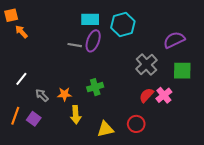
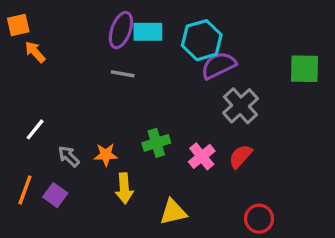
purple semicircle: (174, 40) -> (219, 65), moved
purple ellipse: (93, 41) -> (121, 30), moved
green square: (182, 71) -> (304, 69), moved
pink cross: (164, 95) -> (202, 156), moved
red circle: (136, 124) -> (259, 219), moved

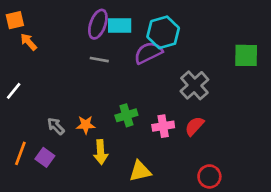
purple semicircle: (219, 65) -> (148, 53), moved
white line: (35, 129) -> (14, 91), moved
pink cross: (202, 156) -> (163, 126), turned 30

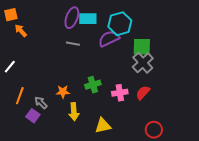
green square: (246, 55) -> (142, 47), moved
gray arrow: (56, 126) -> (41, 103), moved
orange line: (20, 153) -> (20, 96), moved

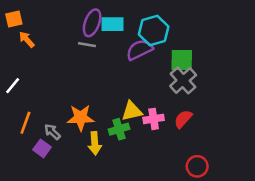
gray line: (73, 44) -> (87, 45), moved
green cross: (93, 85) -> (119, 129), moved
orange star: (63, 92) -> (81, 118), size x1.5
yellow triangle: (103, 126) -> (132, 111), moved

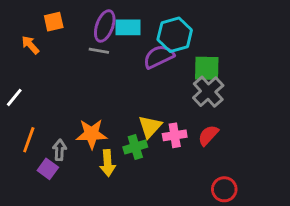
orange square: (14, 19) -> (54, 22), moved
yellow triangle: (132, 111) -> (150, 127), turned -35
gray arrow: (52, 132) -> (59, 150), turned 48

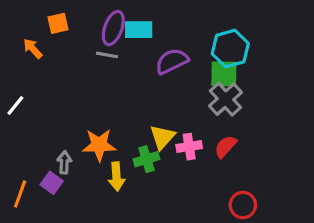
cyan hexagon: (175, 35) -> (230, 49), moved
orange line: (29, 140) -> (20, 194), moved

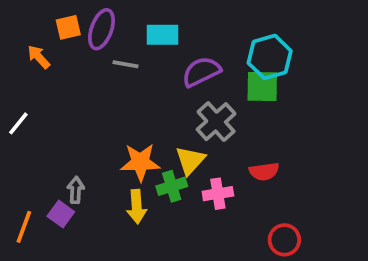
purple ellipse: (113, 28) -> (101, 29), moved
gray cross: (225, 99) -> (216, 122), moved
orange star: (99, 145) -> (140, 162), moved
pink cross: (189, 147) -> (218, 194), moved
red semicircle: (225, 147) -> (264, 171), turned -140

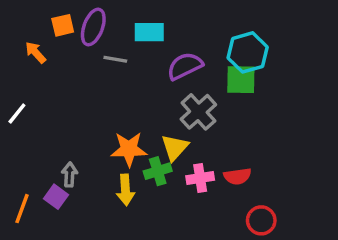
red semicircle: (264, 171) -> (237, 176), moved

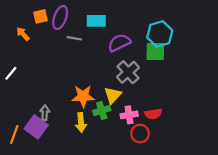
purple square: (56, 197) -> (36, 127), size x1.5
red circle: (261, 220) -> (140, 134), moved

